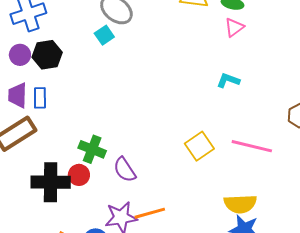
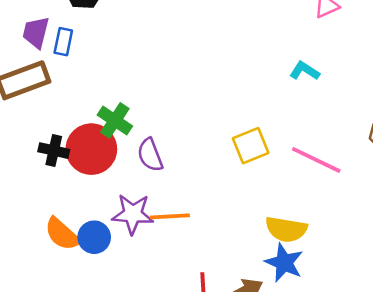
red circle: (79, 175) -> (91, 149), size x1.8
black cross: (51, 182) -> (54, 151), size x0.6

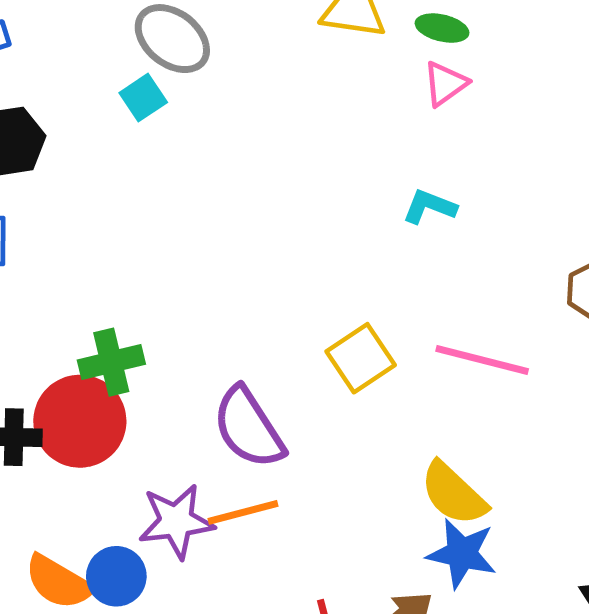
green cross: (115, 120) -> (111, 362), turned -36
purple semicircle: (150, 155) -> (249, 428), moved, size x1.4
yellow semicircle: (286, 229) -> (453, 494), turned 45

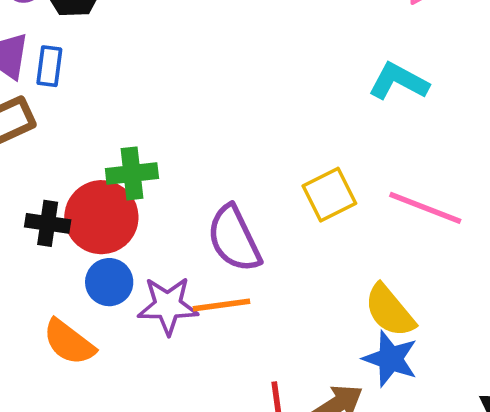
cyan L-shape: (429, 207) -> (399, 82), size x1.4
blue circle: (116, 576) -> (109, 282), moved

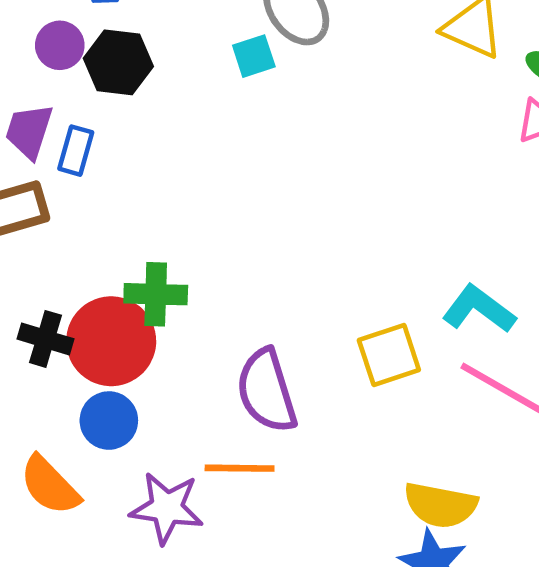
cyan L-shape: (399, 82) -> (479, 309), moved
purple star: (168, 306) -> (167, 508), moved
yellow semicircle: (390, 311) -> (440, 505), turned -48

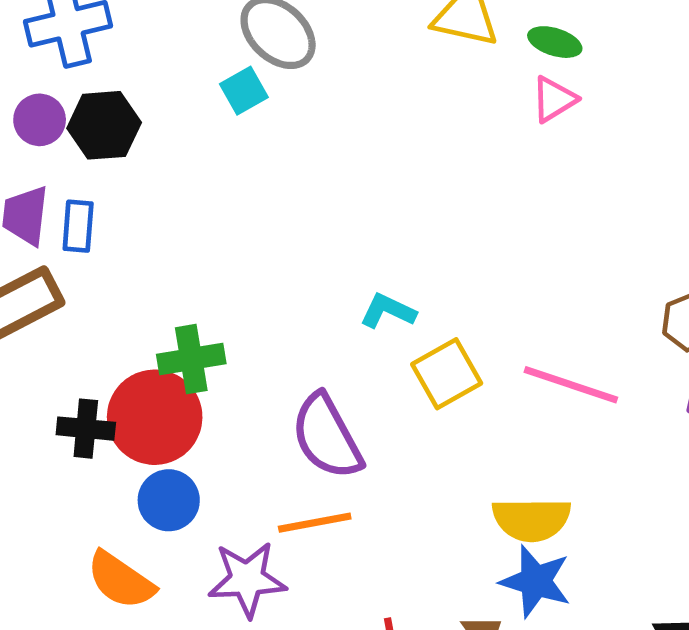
cyan L-shape: (479, 309) -> (388, 311), moved, size x0.7

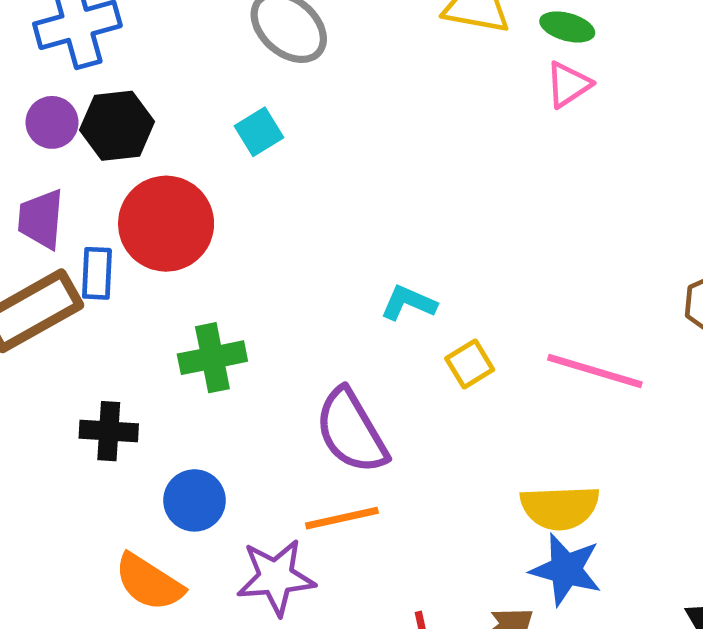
cyan square: (244, 91) -> (259, 132), moved
blue rectangle: (78, 226) -> (97, 273), moved
yellow square: (447, 374) -> (470, 364), size x0.7
red circle: (155, 417) -> (166, 224), moved

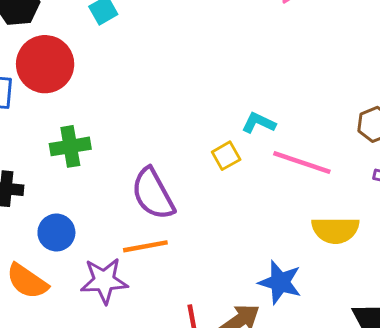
cyan L-shape: (408, 303) -> (259, 123), moved
yellow semicircle: (560, 508) -> (335, 230), moved

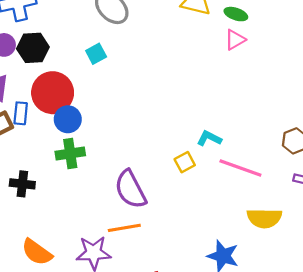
blue circle: (56, 233) -> (68, 119), moved

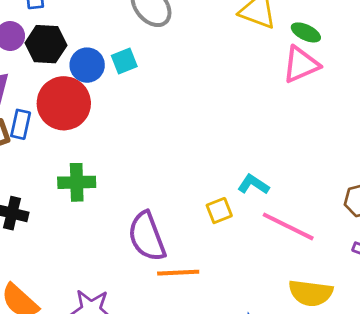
pink triangle: (235, 40) -> (301, 65), size x1.4
blue circle: (68, 119) -> (87, 65), moved
orange line: (124, 228) -> (178, 273), moved

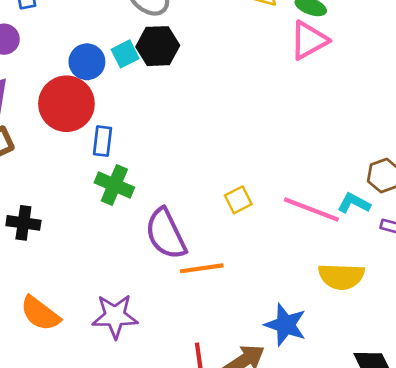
black hexagon: (46, 44) -> (158, 46), moved
blue rectangle: (21, 124) -> (102, 141), moved
green cross: (77, 182) -> (114, 185), moved, turned 30
cyan L-shape: (253, 184) -> (354, 203), moved

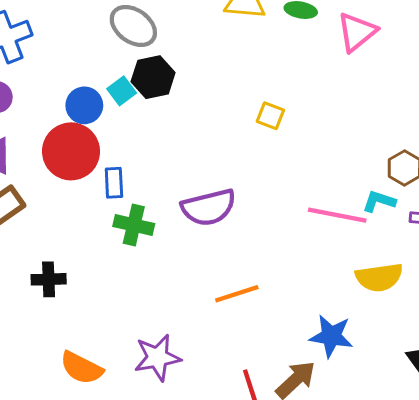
pink triangle: (309, 40) -> (357, 32), moved
yellow square: (238, 200) -> (270, 116), moved, turned -32
purple semicircle: (166, 234) -> (209, 207), moved, turned -68

